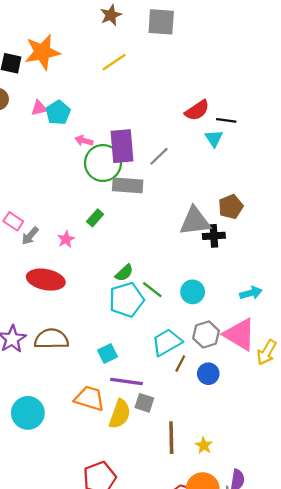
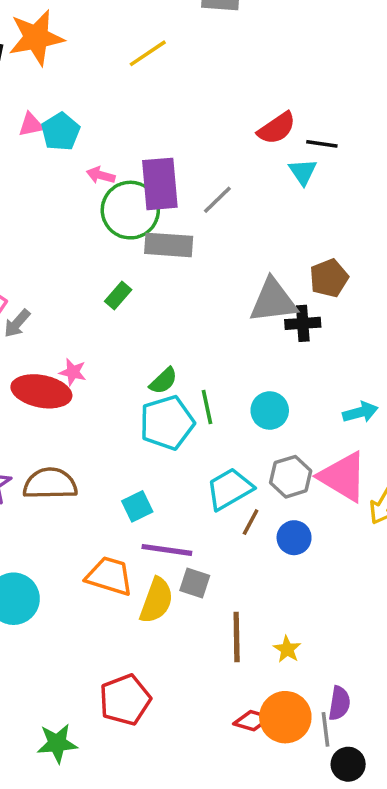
pink star: (66, 239) -> (73, 372), moved, turned -30
green line: (152, 290) -> (207, 407), turned 40

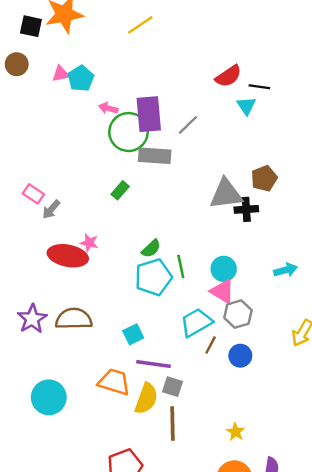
pink triangle: (343, 477) -> (222, 291), moved, size x0.7
brown line: (237, 637) -> (173, 423), moved

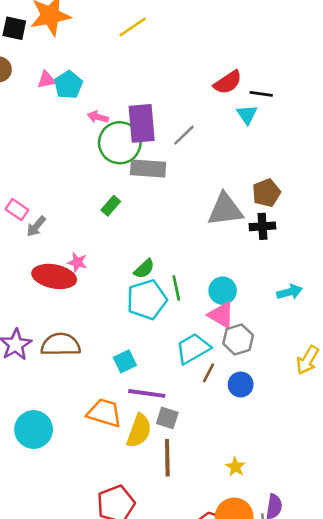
black cross: (246, 209) -> (262, 226), moved

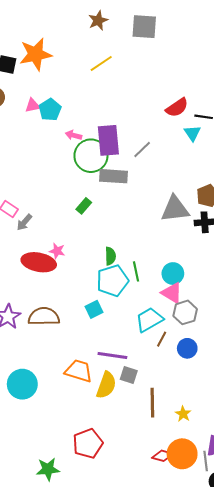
green semicircle: (144, 269) -> (110, 256), turned -48
cyan square: (125, 361) -> (94, 309), moved
brown line: (167, 458) -> (152, 403), moved

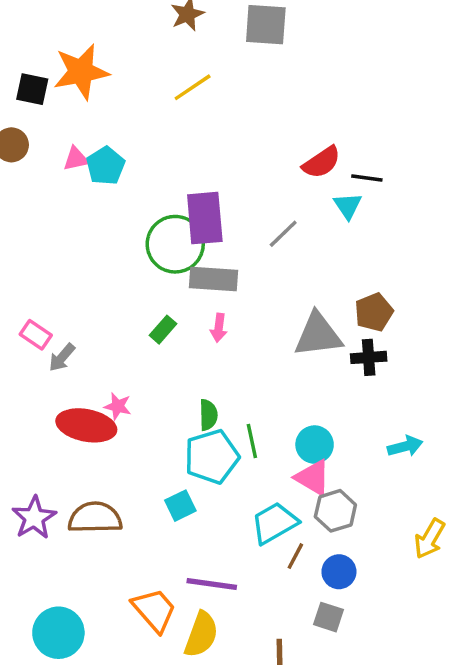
pink arrow: (74, 135) -> (219, 328), moved, turned -98
gray line: (142, 150) -> (283, 234), moved
orange trapezoid: (79, 371) -> (154, 610), turned 32
gray square: (129, 375) -> (329, 617), moved

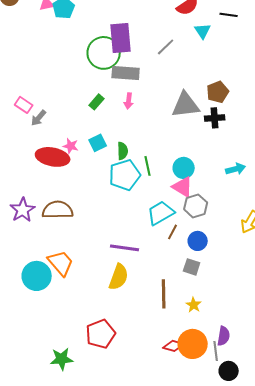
black line: (367, 178) -> (229, 15), moved
cyan square: (180, 506) -> (98, 143), moved
orange trapezoid: (154, 610) -> (61, 263), moved

